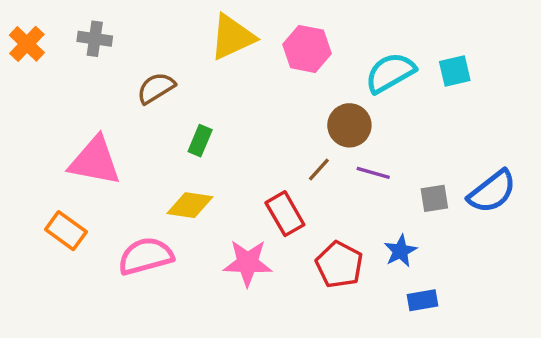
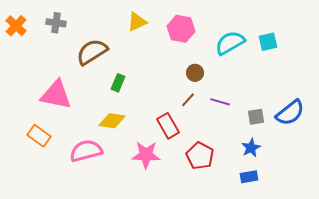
yellow triangle: (232, 37) -> (137, 22), size x0.7
brown semicircle: (156, 88) -> (92, 52), size x1.4
brown circle: (349, 125) -> (195, 73), moved, size x0.7
blue star: (400, 251) -> (251, 148), moved

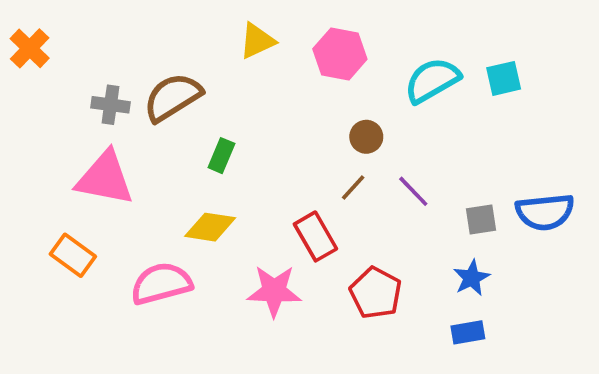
gray cross: (56, 23) -> (110, 105), moved
purple line: (220, 102) -> (413, 191), turned 30
blue semicircle: (290, 113) -> (545, 212), turned 32

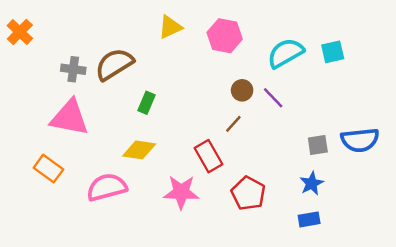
purple line: (413, 191) -> (273, 98), moved

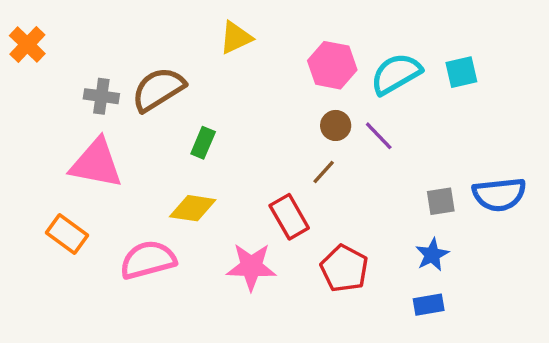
pink hexagon: (225, 36) -> (332, 65), moved

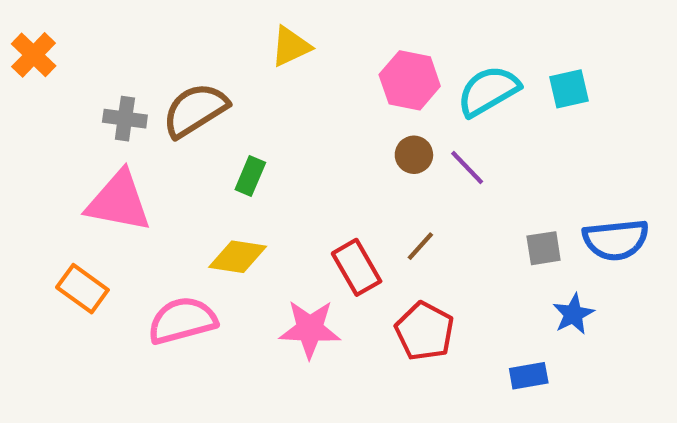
brown line: (324, 172) -> (420, 246), moved
blue star: (432, 255) -> (573, 314), moved

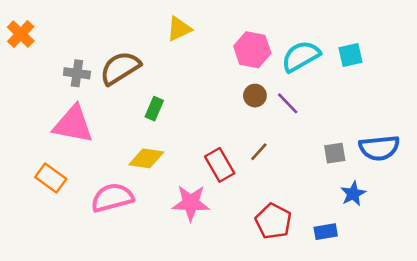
red pentagon: (425, 331) -> (273, 221), moved

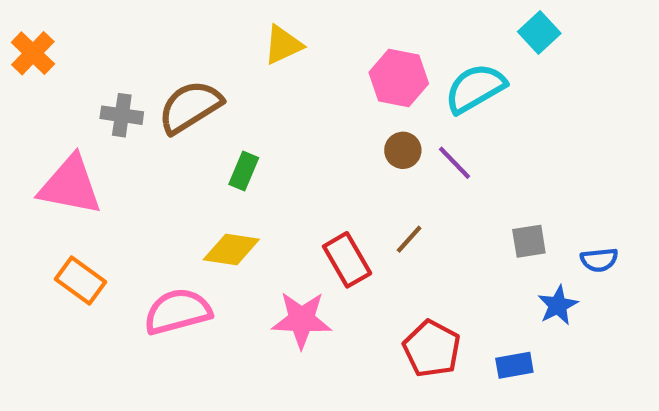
cyan square: (351, 55) -> (539, 33), moved, turned -30
pink triangle: (73, 124) -> (70, 185), moved
blue semicircle: (379, 148) -> (599, 260), moved, size x0.6

